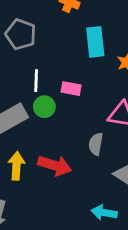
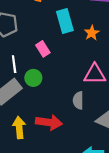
white line: (36, 81) -> (14, 64), moved
pink rectangle: (71, 89) -> (43, 49), moved, turned 56

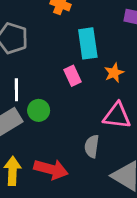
orange star: (92, 33) -> (114, 73), moved
pink rectangle: (43, 49) -> (73, 76), moved

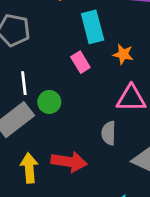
orange star: (114, 73) -> (123, 54), turned -30

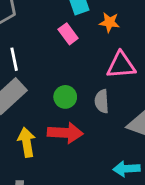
green circle: (49, 102) -> (65, 97), moved

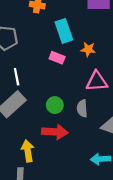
pink rectangle: (68, 34) -> (57, 58), turned -32
yellow arrow: (27, 142) -> (28, 151), moved

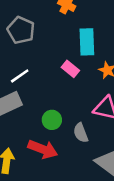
white line: (17, 77) -> (20, 76), turned 49
gray semicircle: (82, 108) -> (81, 133), turned -35

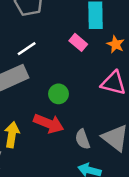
gray semicircle: (81, 133) -> (83, 139), moved

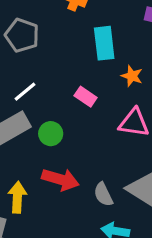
pink rectangle: (78, 42) -> (86, 97), moved
green circle: (59, 94) -> (51, 134), moved

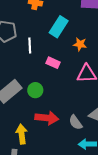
cyan rectangle: (104, 43) -> (59, 27), turned 50
white line: (25, 92) -> (30, 45), moved, turned -42

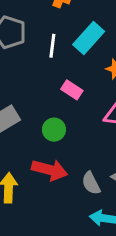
white line: (30, 45) -> (52, 46), moved
green circle: (35, 90) -> (54, 130), moved

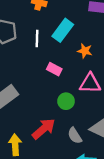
green circle: (54, 130) -> (66, 101), moved
red arrow: (50, 170) -> (44, 129), turned -50

